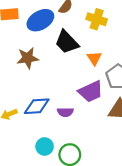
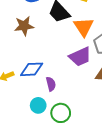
orange triangle: (94, 58) -> (84, 27), size x1.5
purple semicircle: (65, 112) -> (51, 84), moved, turned -104

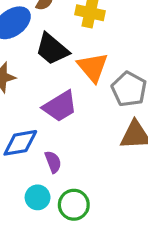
purple trapezoid: (80, 57) -> (60, 106), moved

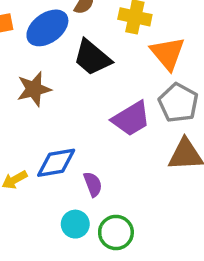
orange triangle: (93, 67) -> (168, 53), moved
purple trapezoid: (60, 106) -> (131, 119), moved

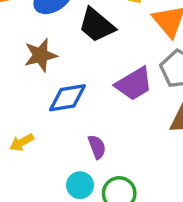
blue diamond: (56, 163) -> (68, 98), moved

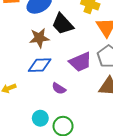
brown star: (40, 55) -> (39, 38), moved
purple semicircle: (97, 147) -> (59, 88), moved, turned 136

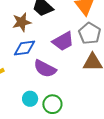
purple semicircle: (59, 88) -> (45, 69), size x1.6

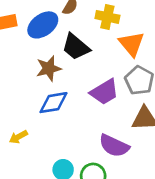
purple semicircle: (45, 69) -> (114, 146), moved

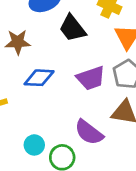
brown star: (49, 68) -> (18, 42), moved

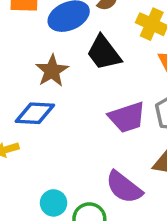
brown star: (18, 42) -> (52, 71), moved, turned -30
blue diamond: (39, 78) -> (35, 113), moved

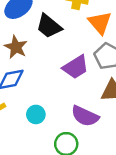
cyan circle: (54, 203) -> (36, 114), moved

